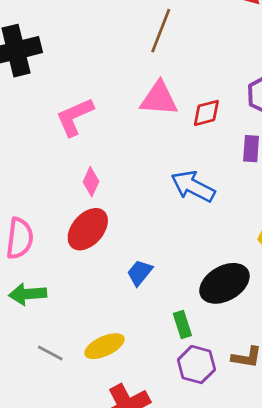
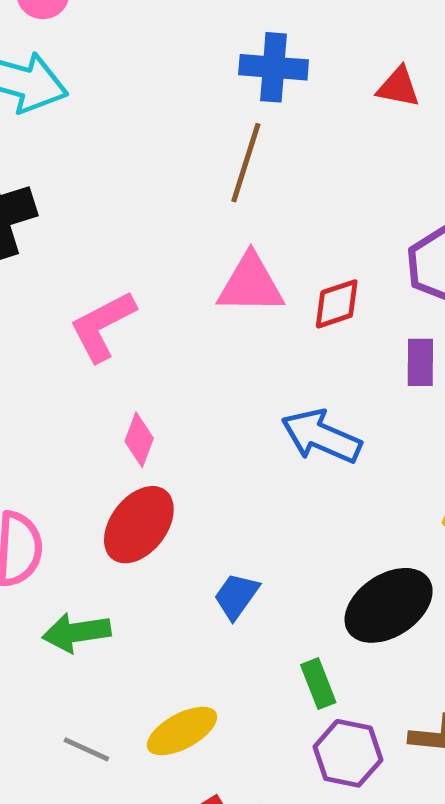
green arrow: (28, 294) -> (76, 632), moved

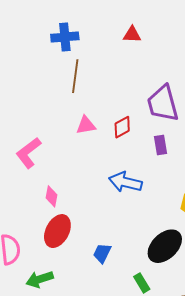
blue cross: (274, 67) -> (65, 37), moved
pink triangle: (251, 284) -> (86, 125), size x0.7

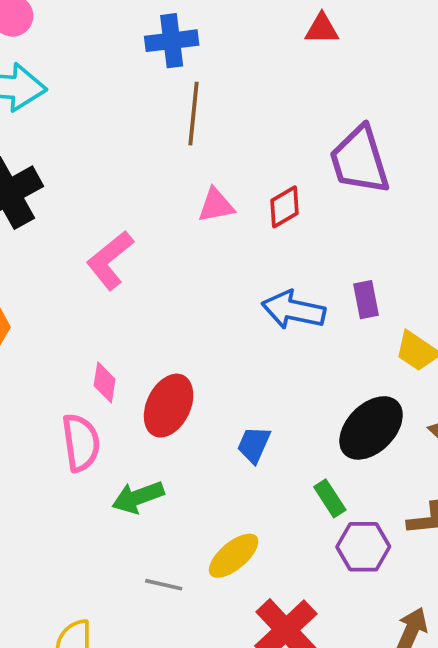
red triangle: (132, 35) -> (322, 29), moved
purple rectangle: (160, 145) -> (366, 300), moved
pink diamond: (52, 196) -> (105, 382), moved

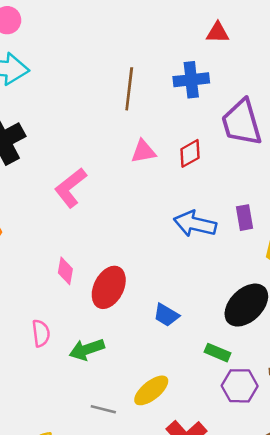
blue cross: (172, 41) -> (191, 80), moved
pink semicircle: (81, 443) -> (41, 333), moved, size x0.7
blue trapezoid: (254, 445) -> (166, 315), turned -84
green rectangle: (330, 498) -> (217, 353), turned -35

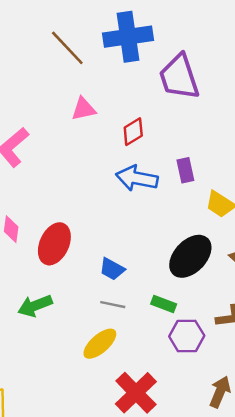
blue cross: (191, 80) -> (128, 37), size x1.4
brown line: (129, 89) -> (67, 48), turned -48
red diamond: (190, 153) -> (133, 132), moved
gray line: (103, 409) -> (113, 305), moved

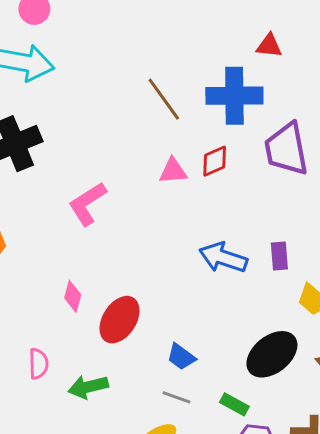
red diamond: (133, 132) -> (215, 161), moved

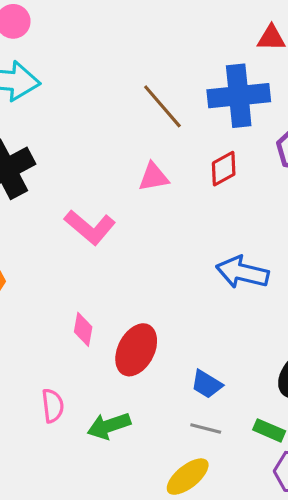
pink triangle: (173, 171) -> (154, 177), moved
pink L-shape: (87, 204) -> (90, 227), turned -102

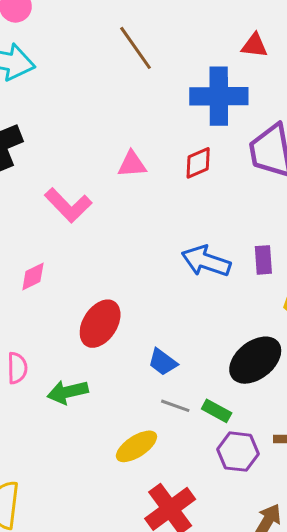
brown line: (162, 106) -> (135, 48), moved
pink diamond: (83, 329) -> (33, 277), moved, turned 48
gray line: (206, 429) -> (175, 406), moved

